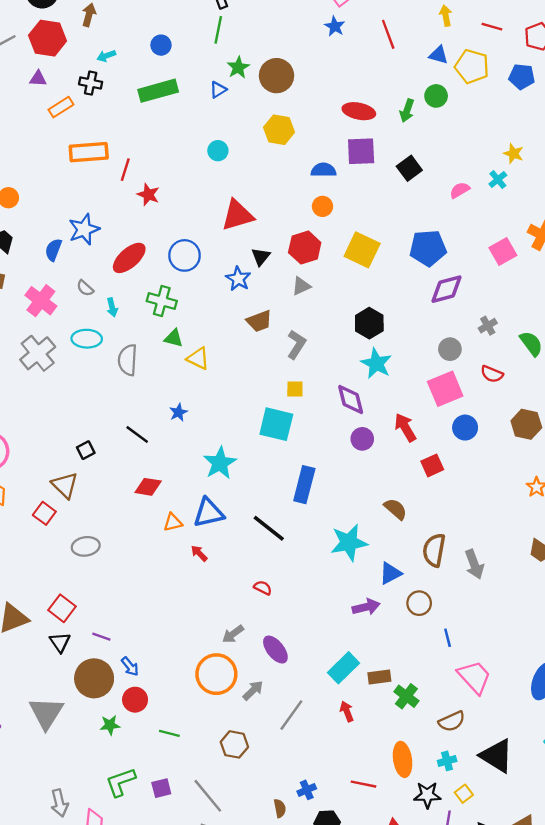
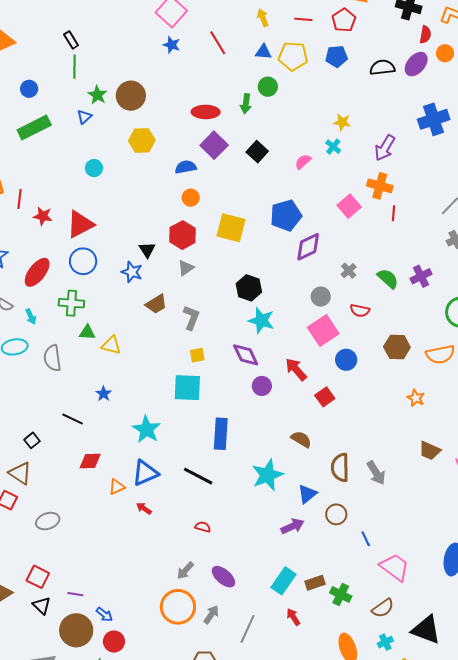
purple square: (361, 151) -> (214, 145), turned -32
red triangle: (237, 215) -> (80, 224), moved

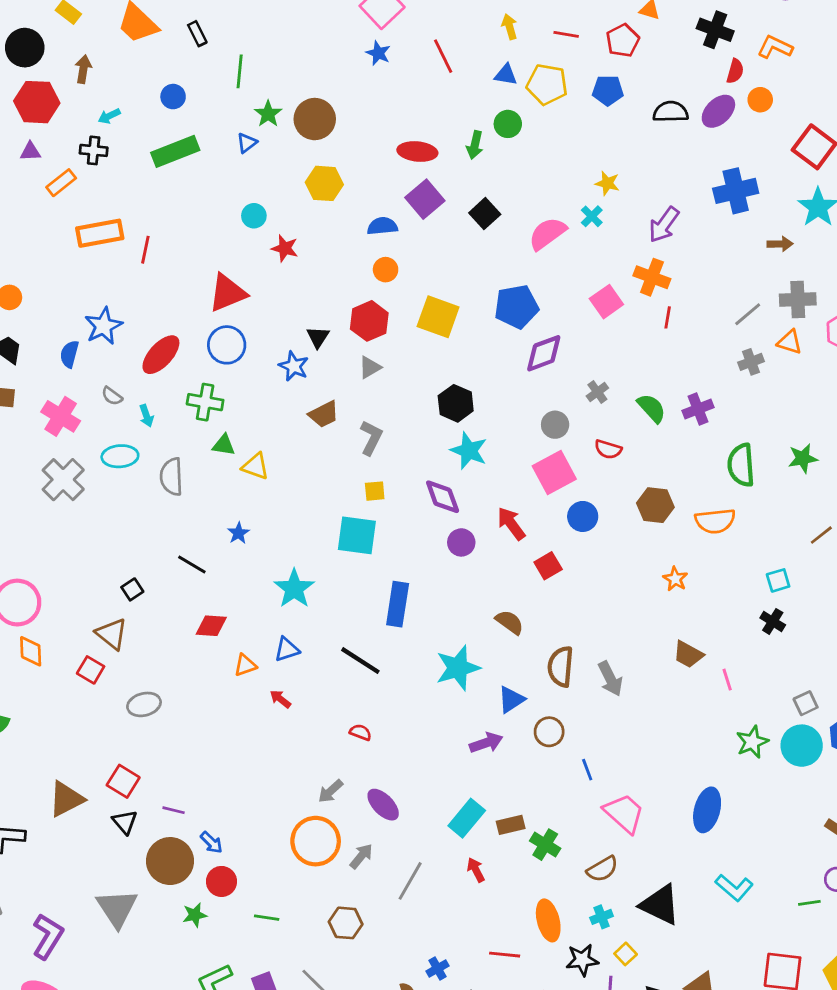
black rectangle: (71, 40) -> (197, 34), moved
pink semicircle: (303, 162) -> (547, 234), size x1.6
red star: (43, 216) -> (285, 248), moved
blue triangle: (145, 473) -> (287, 649), size x0.7

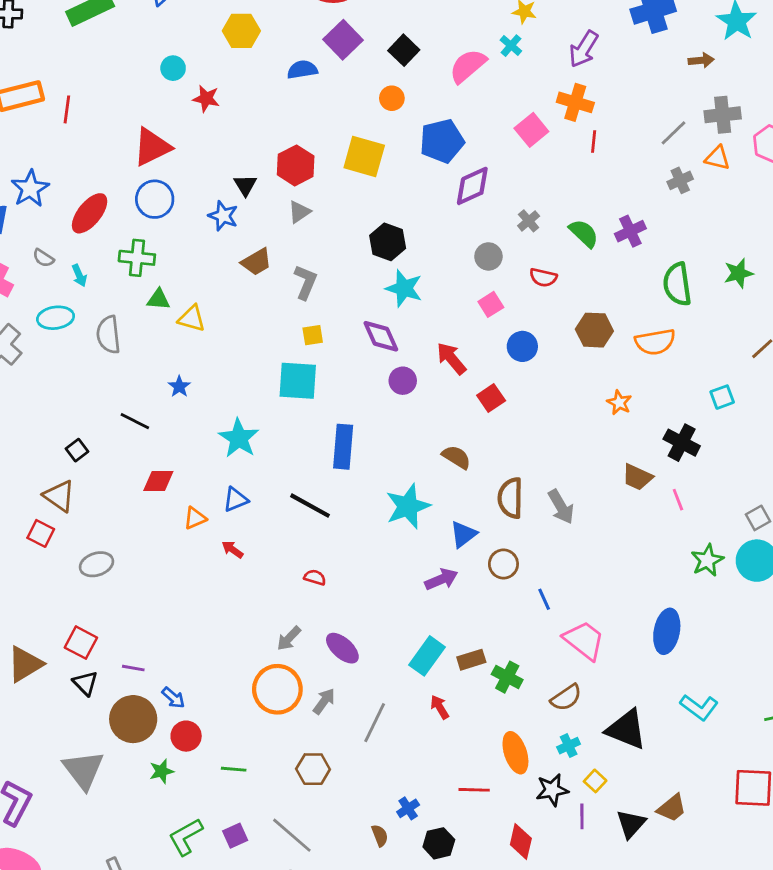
orange circle: (386, 270) -> (392, 98), moved
pink square: (554, 473) -> (491, 304), size x0.6
black cross: (773, 621) -> (682, 443), moved, size x1.4

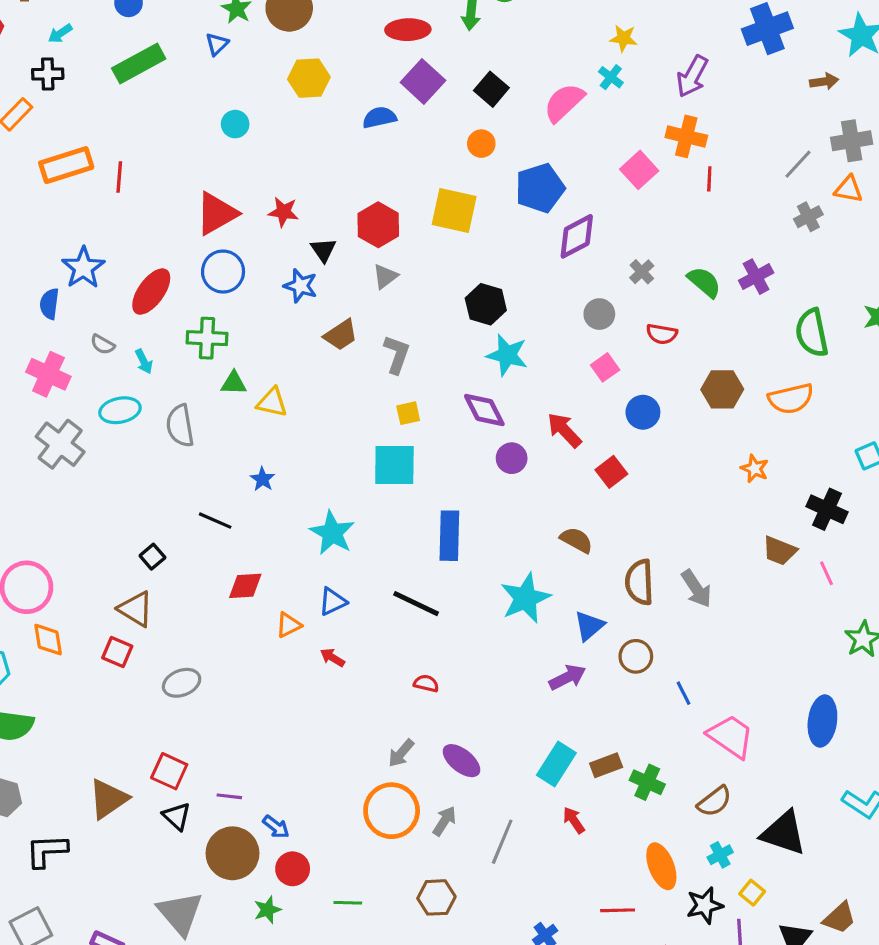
red star: (206, 99) -> (283, 212), moved

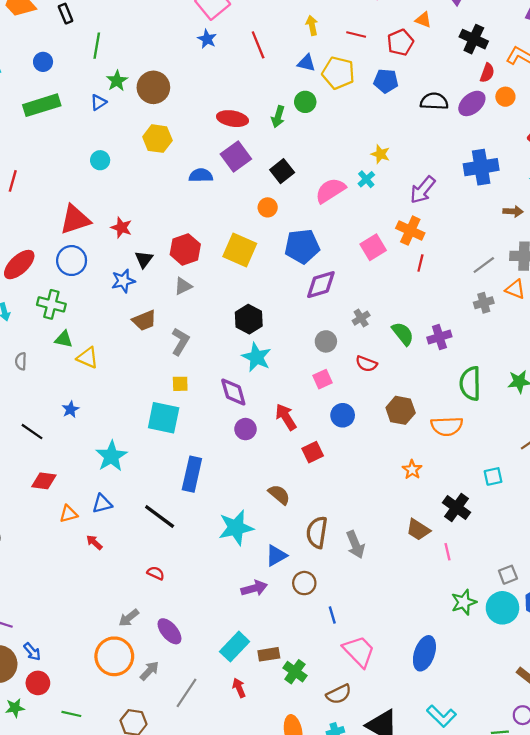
blue star: (301, 286) -> (123, 281), turned 30
gray semicircle: (180, 426) -> (21, 361), size x0.6

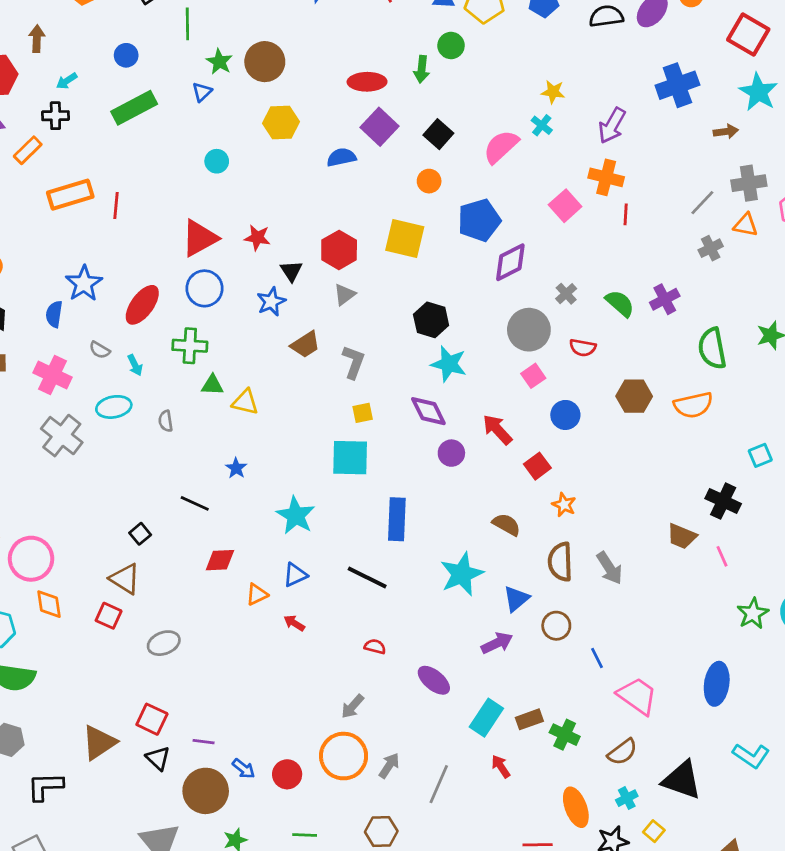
gray circle: (326, 341) -> (529, 330), size x1.6
orange star: (412, 470) -> (564, 505), moved
purple ellipse: (169, 631) -> (434, 680), moved
red circle: (38, 683) -> (287, 774), moved

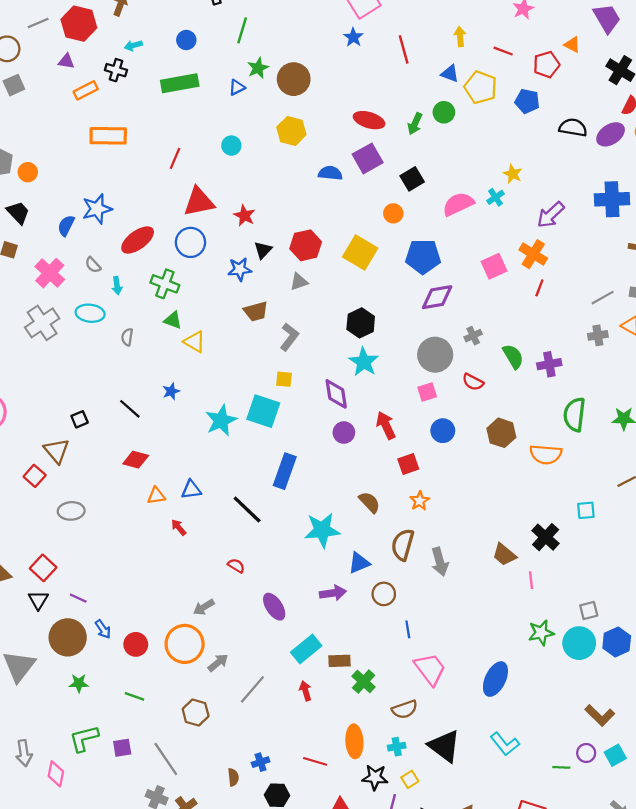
red line: (116, 206) -> (175, 158), moved
cyan star: (296, 515) -> (221, 421), moved

